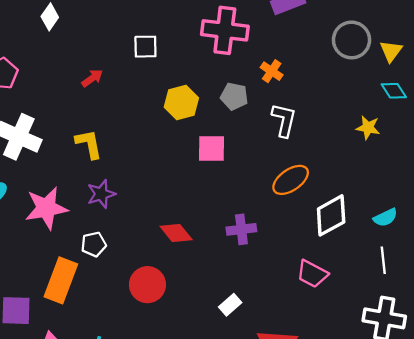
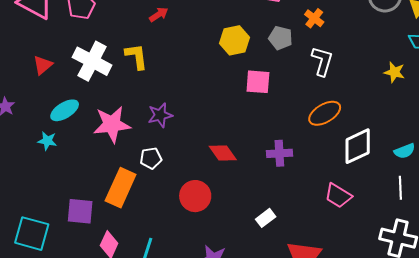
yellow L-shape: (89, 144) -> (136, 56), moved

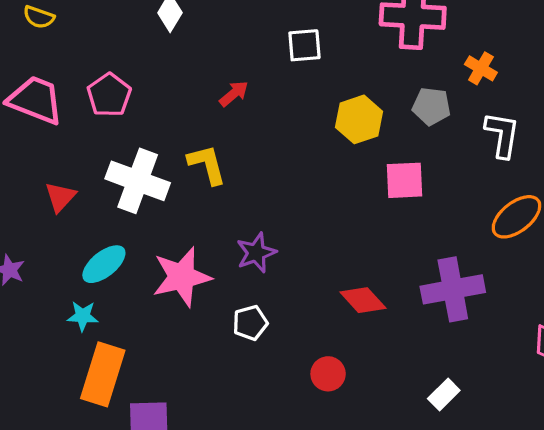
purple cross: (279, 153) -> (453, 289), size x1.5
orange rectangle: (121, 188) -> (103, 374), moved
red circle: (195, 196) -> (328, 374), size x0.7

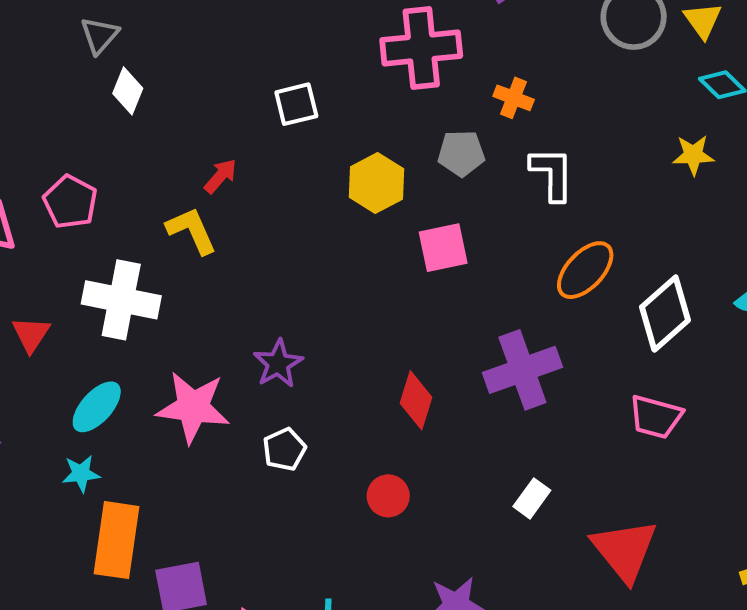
yellow L-shape: (207, 164) -> (192, 231), moved
pink star: (182, 277) -> (193, 407), turned 30
red diamond: (363, 300) -> (416, 400), turned 69

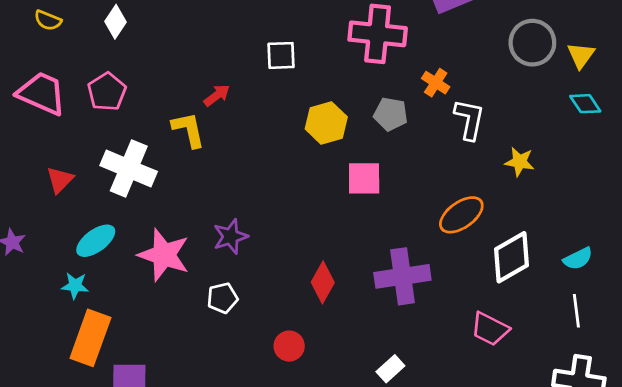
white diamond: (128, 91) -> (116, 22), moved
yellow star: (693, 155) -> (520, 162), moved
white L-shape: (552, 174) -> (469, 119), moved

